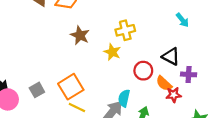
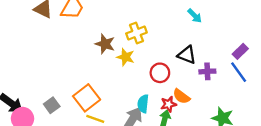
brown star: (80, 35) -> (105, 44), moved
orange semicircle: (164, 83) -> (181, 96), moved
red star: (174, 95) -> (169, 104), moved

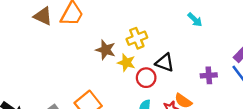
black triangle: (187, 55) -> (165, 63), moved
red circle: (160, 73) -> (146, 78), moved

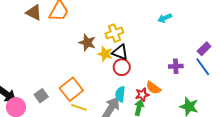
cyan arrow: (195, 20) -> (165, 18), turned 112
black triangle: (165, 63) -> (120, 52), moved

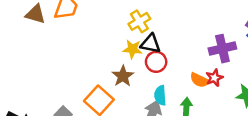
brown star: (87, 43) -> (123, 76), moved, turned 30
purple cross: (176, 66) -> (222, 49), size x1.5
red star: (142, 95) -> (214, 78), moved

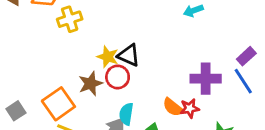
yellow cross: (139, 21) -> (70, 19), moved
red circle: (156, 62) -> (118, 77), moved

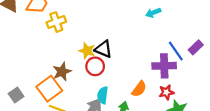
blue line: (243, 81) -> (176, 51), moved
brown star: (91, 84) -> (62, 72), moved
orange semicircle: (173, 107) -> (139, 89), turned -91
red star: (190, 108) -> (166, 92), moved

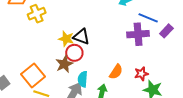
blue line: (176, 51) -> (148, 18), moved, turned -30
purple cross: (164, 66) -> (138, 34), moved
brown star: (62, 72) -> (64, 64), moved

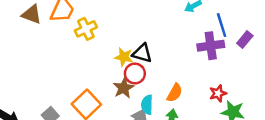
blue line: (148, 18) -> (222, 25), turned 54
orange semicircle: (116, 72) -> (175, 93), moved

